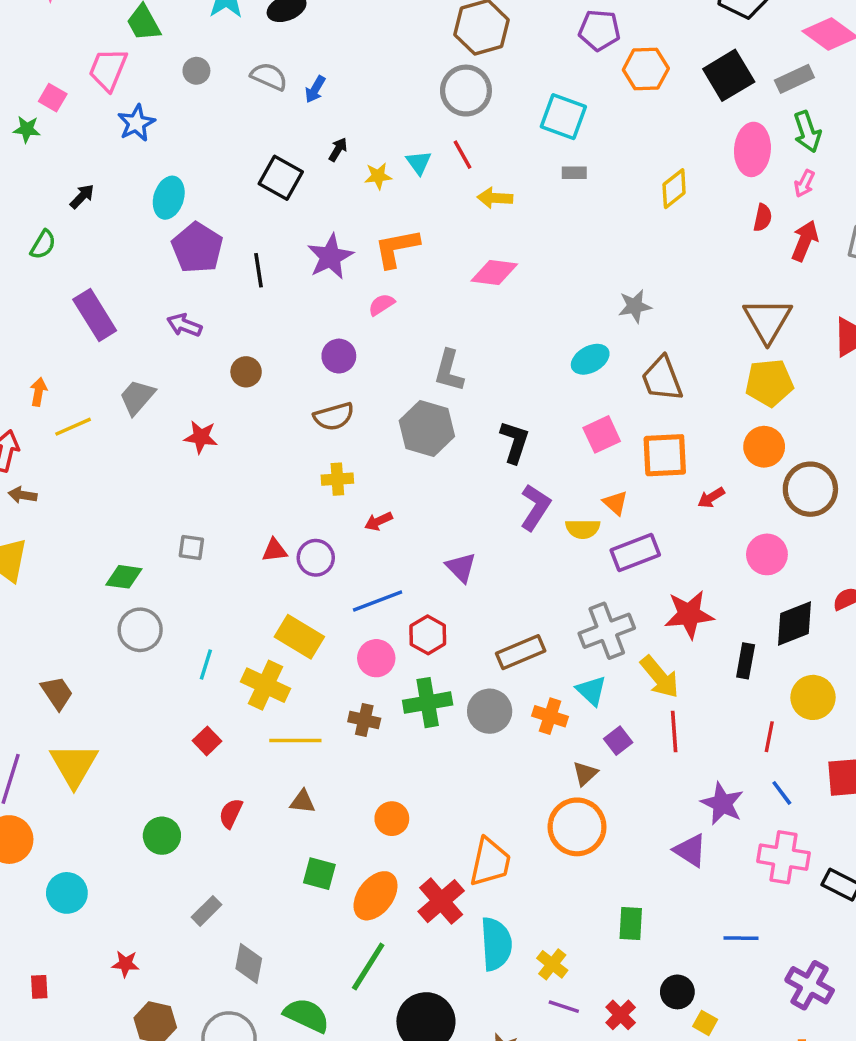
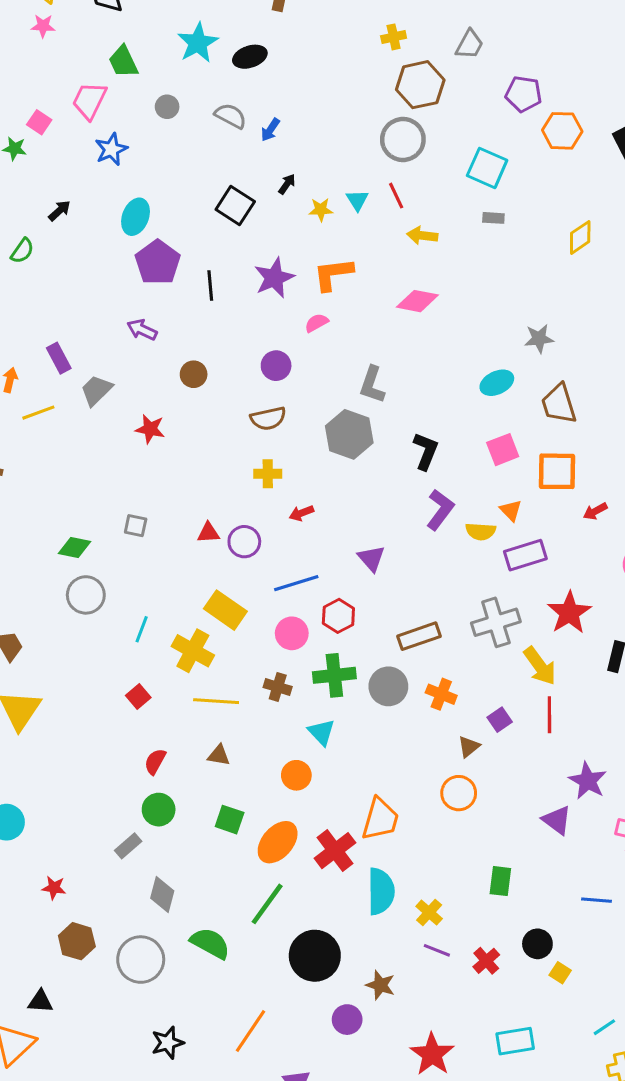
purple rectangle: (95, 315) -> (59, 358), moved, size x0.7
red star: (689, 614) -> (569, 613), turned -30
cyan triangle: (591, 691) -> (321, 732), moved
orange circle: (577, 827) -> (459, 793), size x0.7
green circle: (162, 836) -> (159, 810), moved

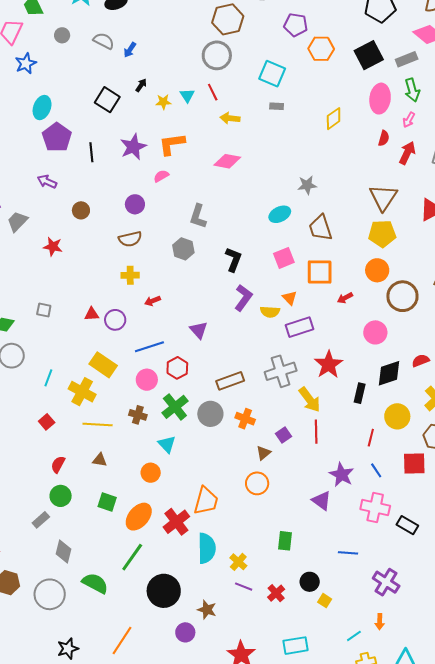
gray hexagon: (349, 434) -> (183, 249), size x0.7
green cross: (334, 675) -> (175, 407), turned -32

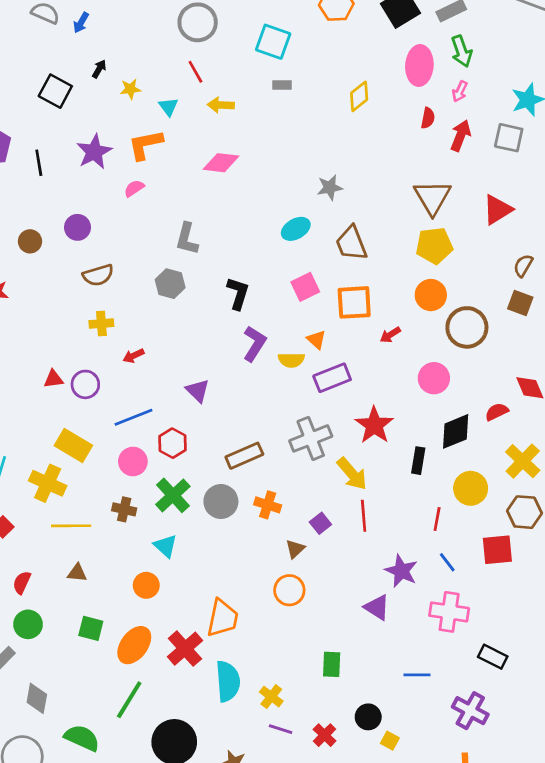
cyan triangle: (187, 95) -> (168, 107), moved
purple circle: (135, 204) -> (77, 227), moved
black rectangle: (407, 525) -> (493, 657), moved

